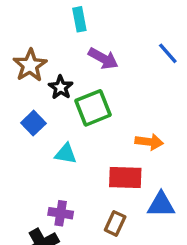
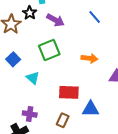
black star: (61, 87) -> (30, 13), moved
orange arrow: (149, 142) -> (89, 58), moved
cyan triangle: (66, 154) -> (33, 78), turned 32

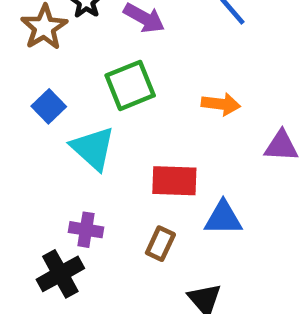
cyan triangle: (33, 78) -> (93, 148), size x1.5

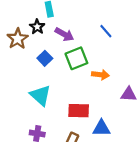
green square: (130, 85) -> (76, 58), moved
blue square: (49, 106) -> (45, 58), moved

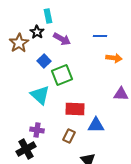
blue line: (106, 31) -> (100, 36), turned -48
green square: (76, 58) -> (62, 75), moved
orange arrow: (100, 75) -> (114, 58), moved

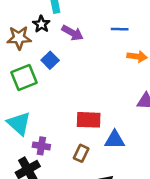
brown star: (19, 43) -> (19, 38), turned 30
green square: (62, 75) -> (24, 78), moved
cyan triangle: (40, 95) -> (19, 124), moved

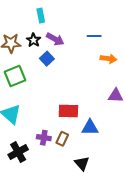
black star: (41, 24) -> (34, 40), moved
blue square: (50, 60) -> (47, 59), moved
purple cross: (41, 146) -> (44, 138), moved

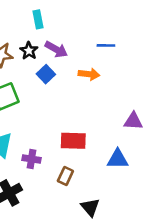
orange arrow: (108, 59) -> (89, 74), moved
blue triangle: (90, 127) -> (118, 159), moved
purple cross: (44, 138) -> (31, 159), moved

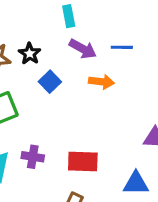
cyan rectangle: (38, 19) -> (69, 16), moved
purple arrow: (56, 49) -> (83, 49), moved
purple cross: (31, 159) -> (33, 157), moved

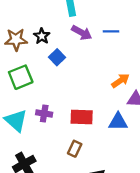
orange arrow: (102, 82) -> (120, 81), moved, turned -42
blue triangle: (136, 183) -> (118, 122), moved

